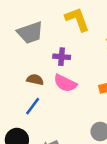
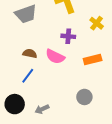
purple cross: (62, 57) -> (68, 36), moved

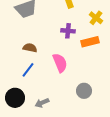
pink semicircle: (55, 57) -> (60, 63), moved, turned -138
orange rectangle: (93, 60) -> (90, 42), moved

